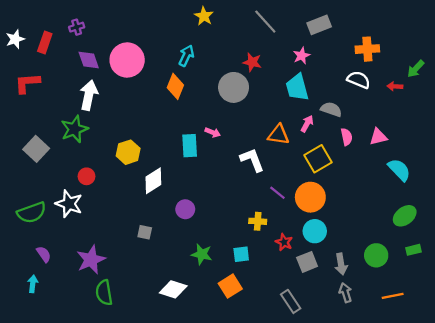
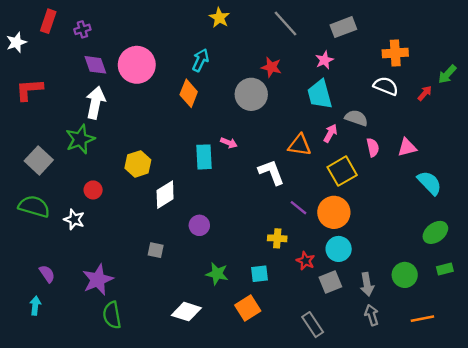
red rectangle: (45, 42) -> (48, 21), moved
red arrow: (395, 86) -> (425, 93), turned 128
white star: (69, 204) -> (74, 219), size x0.7
green semicircle: (32, 213) -> (34, 206), moved, turned -144

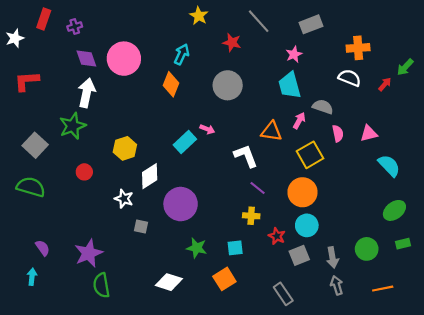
red star: (271, 67) -> (232, 43), moved
cyan rectangle: (204, 157) -> (185, 142), turned 50
purple line: (298, 208) -> (258, 188), moved
white star: (74, 219) -> (124, 199), moved
purple circle: (199, 225) -> (181, 204), size x1.8

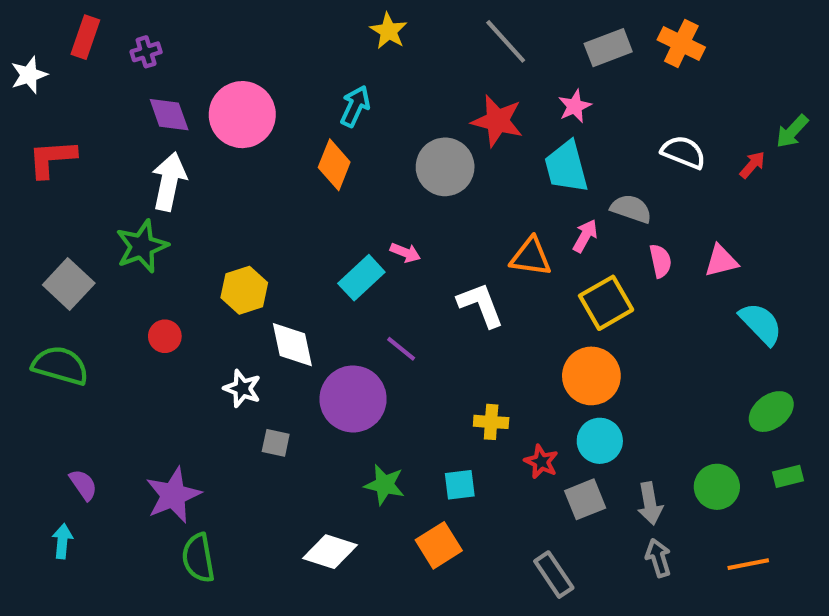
red star: (232, 43) -> (497, 121), moved, size x1.4
orange cross: (358, 48) -> (681, 43), moved, turned 30
white diamond: (150, 176) -> (292, 345), turned -70
purple line: (258, 188) -> (401, 349), moved

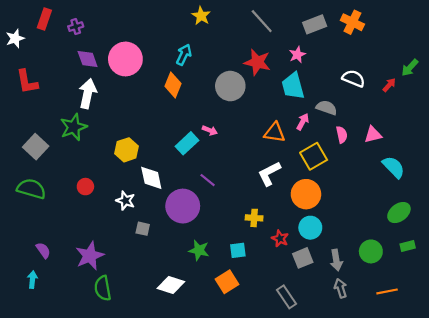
red L-shape: (52, 158) -> (27, 82), turned -96
white L-shape: (481, 305) -> (269, 174), moved, turned -96
red circle: (165, 336) -> (85, 187), moved

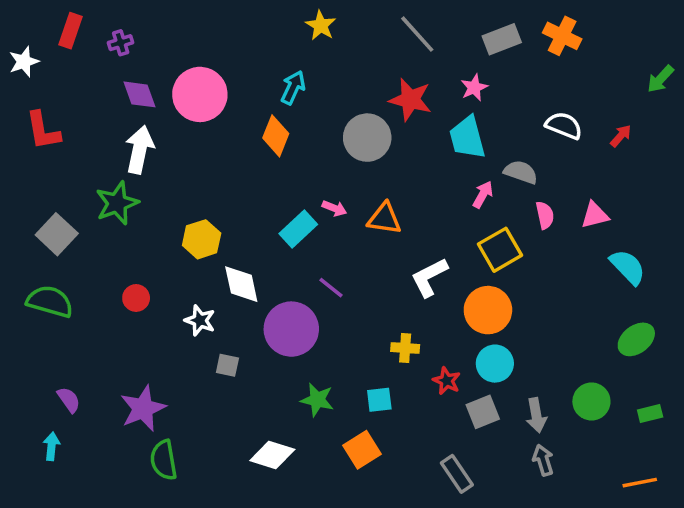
green arrow: (410, 68) -> (660, 79), moved
orange triangle: (275, 133) -> (384, 219), moved
green rectangle: (408, 246) -> (650, 414), moved
orange line: (387, 291) -> (640, 483), moved

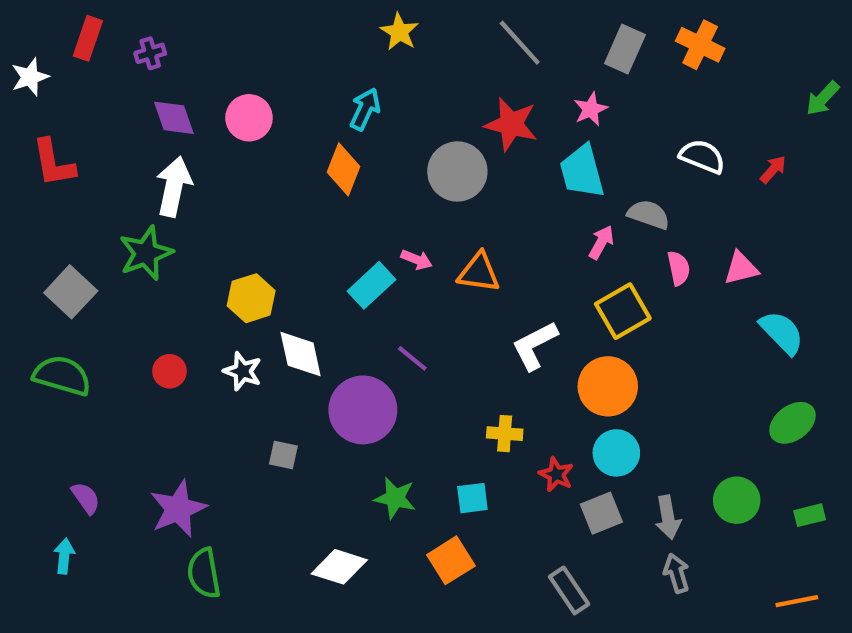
gray rectangle: (502, 39) -> (625, 49), turned -45
pink circle: (200, 94) -> (249, 118), size x0.7
white star: (200, 320) -> (243, 371), moved

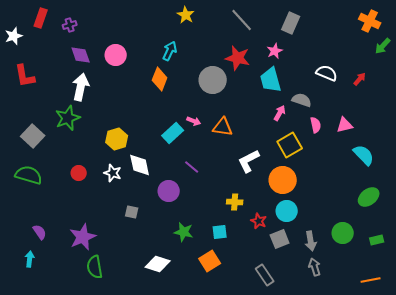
orange cross: (700, 45) -> (370, 21), moved
purple circle: (363, 410) -> (169, 191), size x0.7

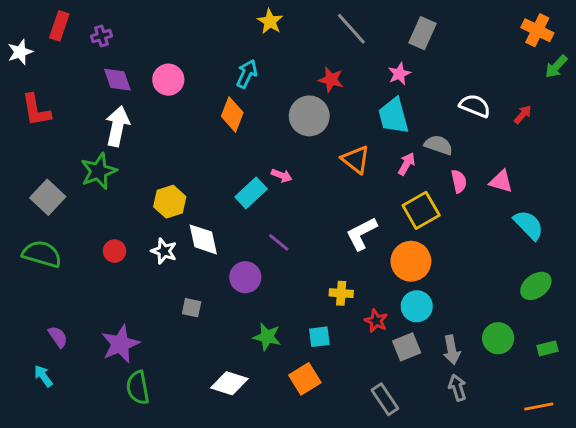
red star: (238, 58) -> (331, 80), moved, size x0.7
pink triangle: (345, 125) -> (501, 181), turned 30
orange triangle: (223, 127) -> (356, 160), moved, turned 30
cyan arrow: (30, 259) -> (43, 376), turned -42

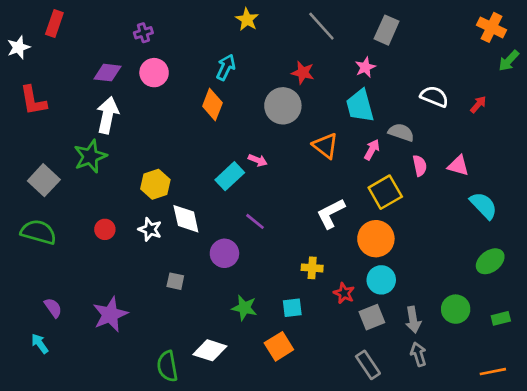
purple cross: (101, 36) -> (143, 33), moved
purple diamond: (117, 80) -> (108, 73), turned -64
green semicircle: (138, 388) -> (167, 366), moved
gray rectangle: (385, 399) -> (368, 365), moved

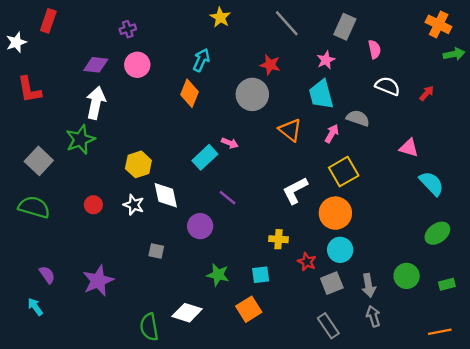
green arrow: (509, 61) -> (454, 54), turned -144
pink semicircle: (420, 166) -> (375, 49), moved

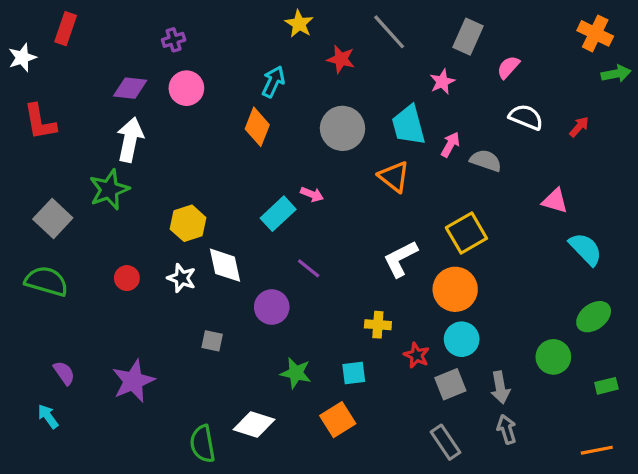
pink semicircle: (375, 49) -> (508, 67), turned -126
red star: (270, 65) -> (341, 59), moved
cyan trapezoid: (321, 94) -> (408, 125), moved
pink arrow: (332, 134) -> (450, 144), moved
green circle: (407, 276) -> (553, 357), moved

